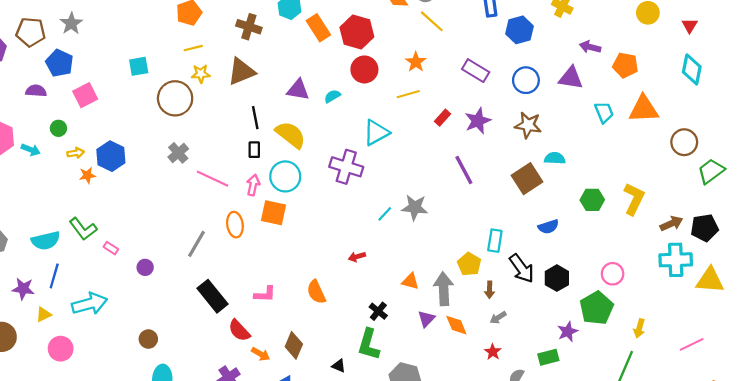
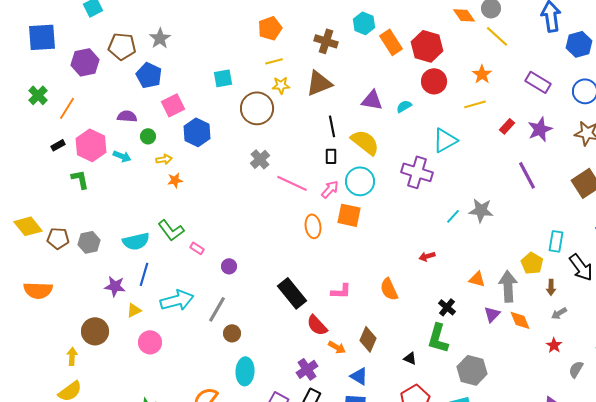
purple semicircle: (36, 91) -> (127, 116), moved
blue hexagon: (111, 156) -> (197, 132), moved
pink arrow: (253, 185) -> (330, 189), turned 30
gray line: (196, 244) -> (217, 309), moved

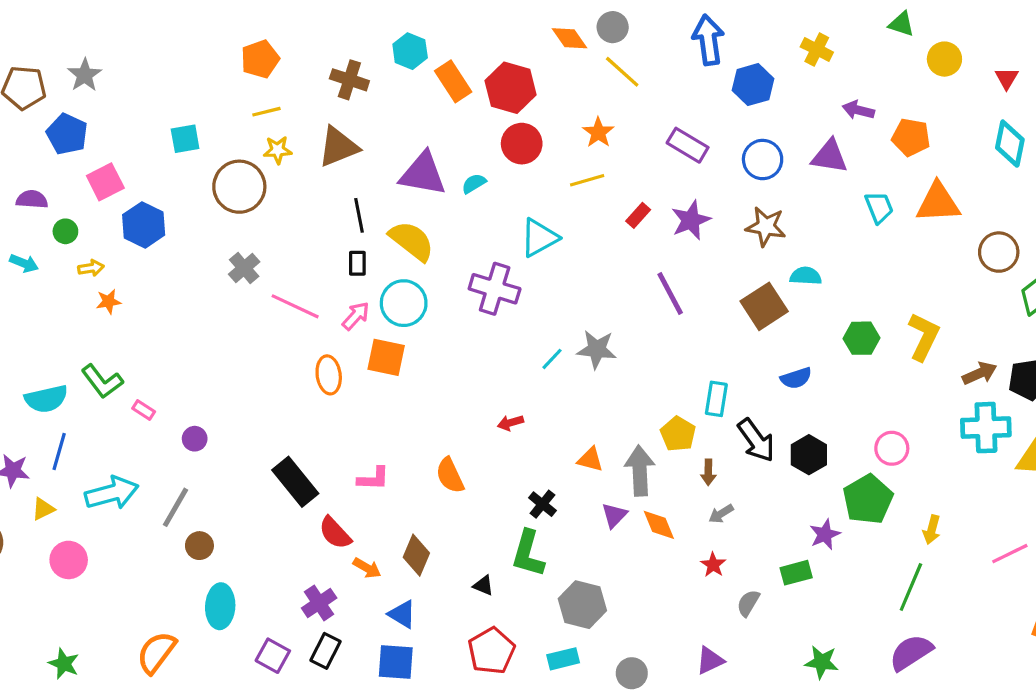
purple triangle: (372, 100) -> (423, 174), size x1.4

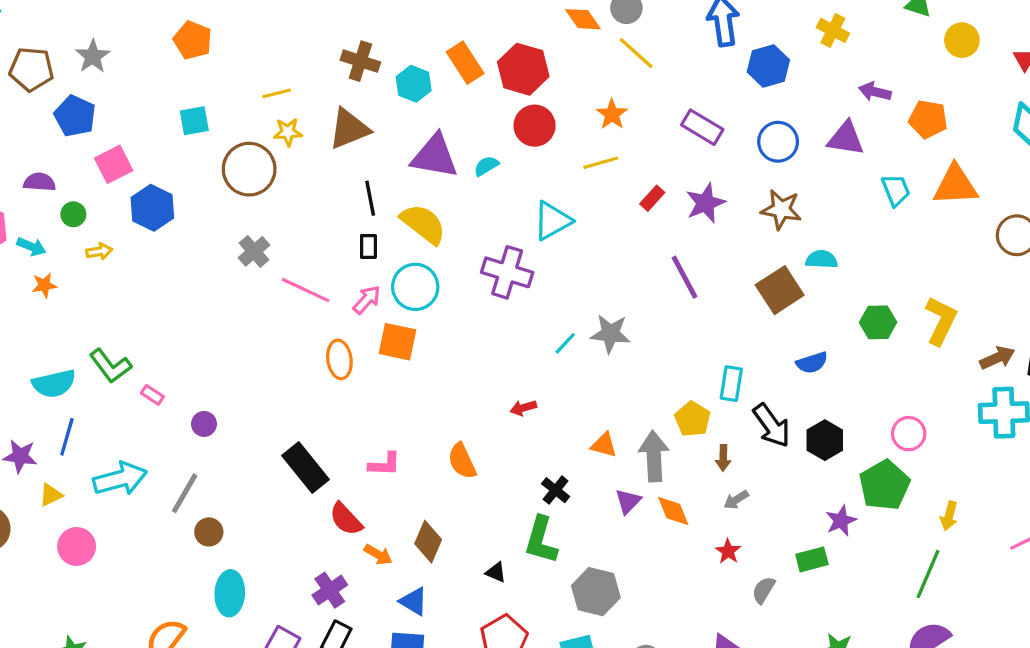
cyan hexagon: (410, 51) -> (414, 84), moved
orange pentagon: (260, 59) -> (193, 40), moved, turned -30
orange star: (109, 302) -> (44, 285), moved

